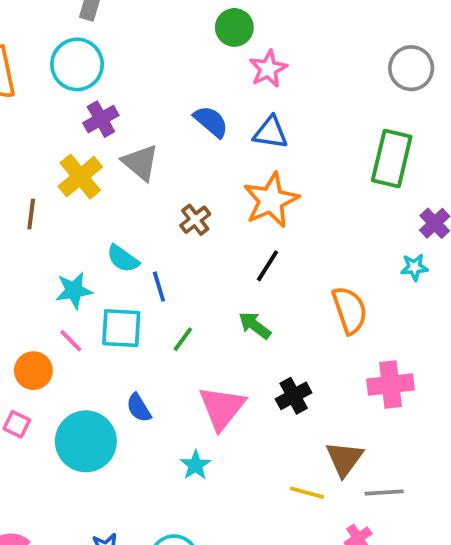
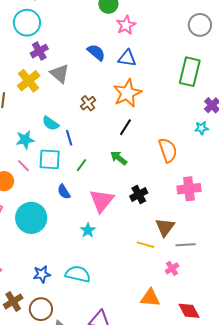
blue semicircle: (139, 408) -> (64, 192), moved

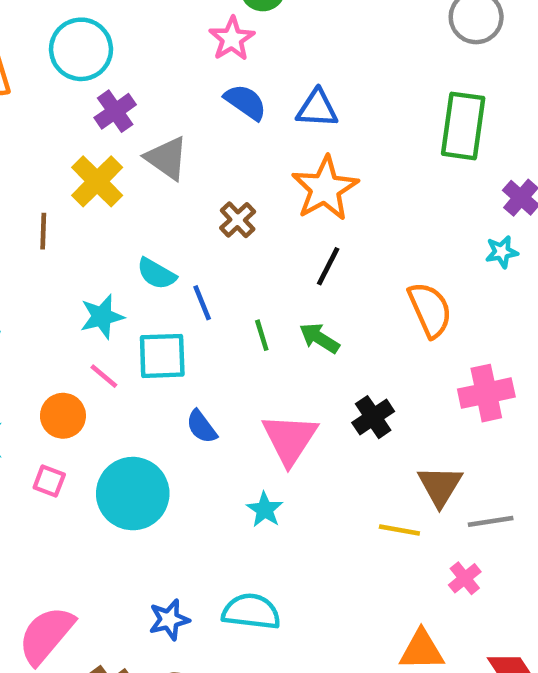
pink star: (126, 25) -> (232, 39), moved
green line: (81, 165) -> (262, 335), moved, turned -48

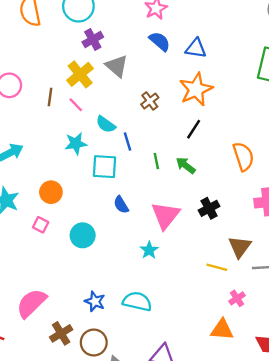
pink line: (104, 376) -> (76, 105), moved
cyan circle: (133, 494) -> (83, 235), size x0.7
pink cross: (465, 578) -> (237, 298), moved
blue star: (169, 620) -> (95, 301), turned 30

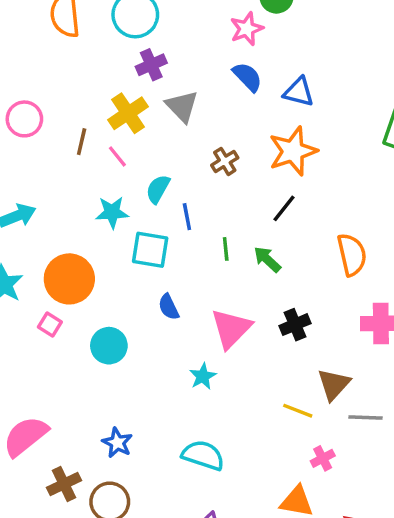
cyan semicircle: (106, 124) -> (158, 189), turned 78
orange circle: (51, 192) -> (69, 279), size x1.5
cyan semicircle: (137, 301) -> (203, 455), moved

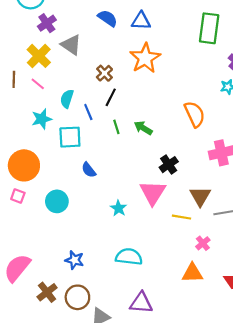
black line: (284, 208) -> (111, 97), moved
pink triangle: (231, 329) -> (153, 193), moved

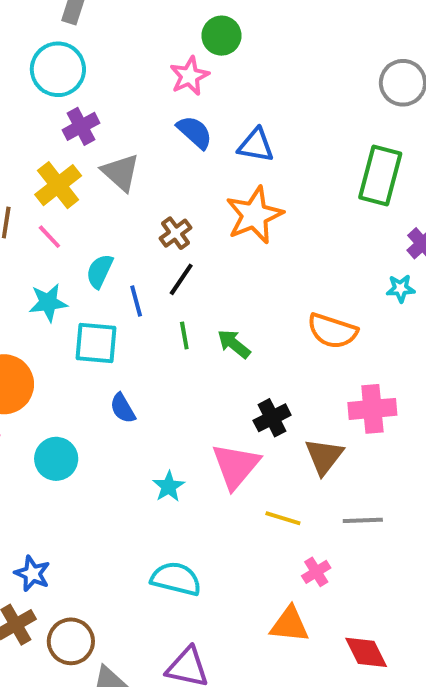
orange semicircle: (195, 114) -> (332, 331), turned 125
brown triangle: (200, 196) -> (324, 456), moved
blue star: (74, 260) -> (32, 574), moved

